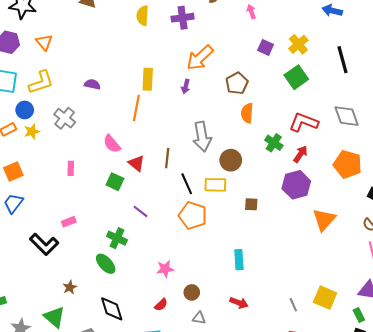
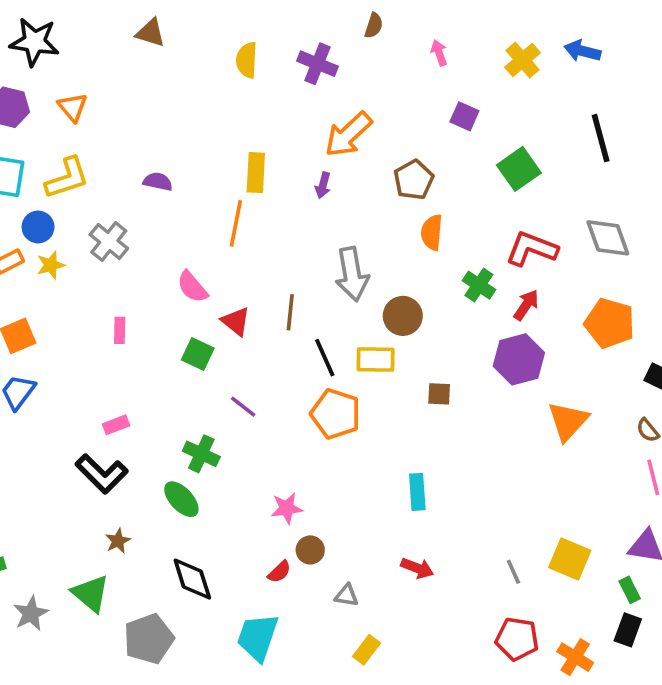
purple cross: (183, 18) -> (317, 64), turned 30
yellow cross: (298, 44) -> (523, 60), moved
black L-shape: (44, 244) -> (102, 474), moved
brown circle: (192, 292) -> (310, 550), moved

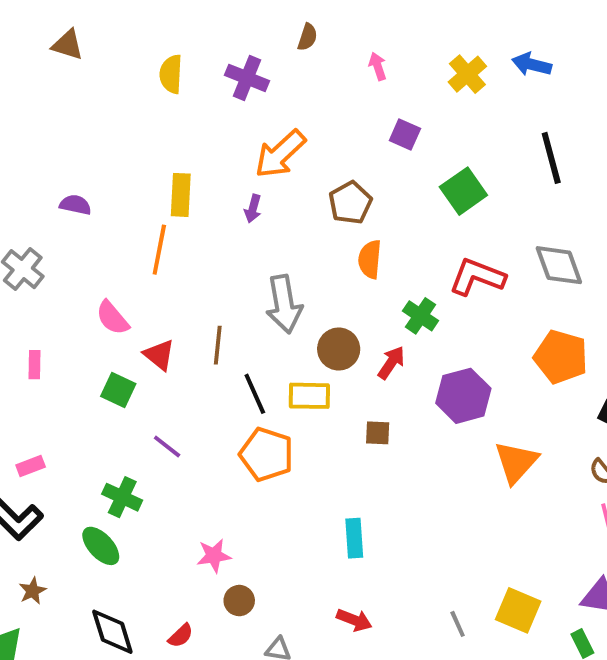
red arrow: (526, 305) -> (391, 363), moved
red semicircle: (279, 572) -> (181, 636), moved

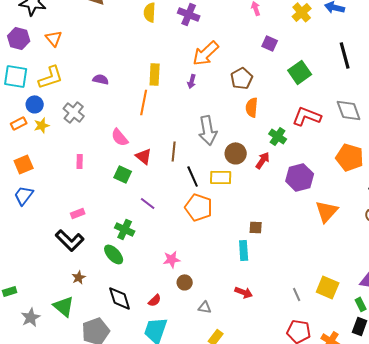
brown square: (378, 433) -> (256, 227), moved

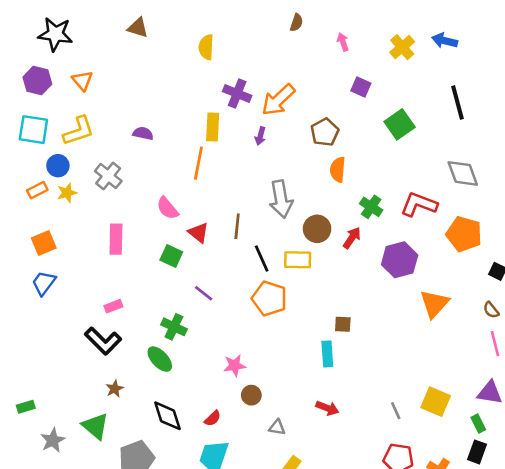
purple cross: (189, 14) -> (237, 93), moved
red L-shape: (307, 116) -> (419, 204), moved
pink rectangle: (80, 161) -> (116, 239), size x1.6

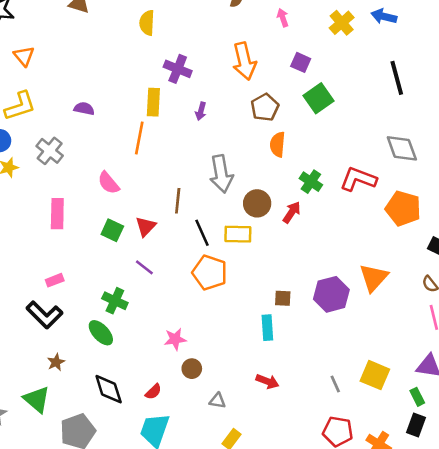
orange arrow: (278, 100) -> (244, 61), moved, turned -60
green square: (400, 124) -> (319, 98), moved
red triangle: (198, 233) -> (146, 226), moved, turned 35
purple hexagon: (400, 260) -> (331, 294), moved

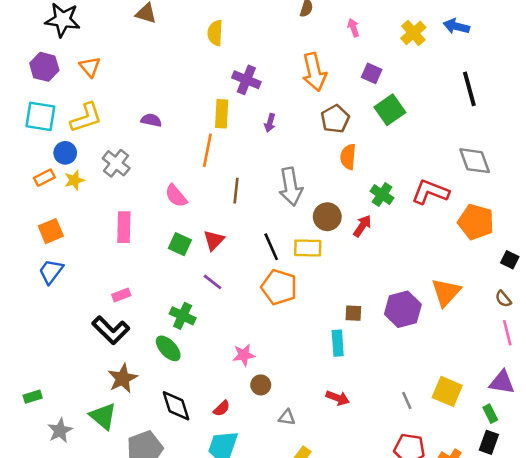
brown line: (178, 201) -> (236, 191), moved
brown star: (56, 362) -> (123, 378), size x1.6

